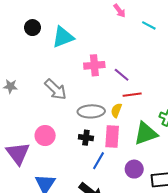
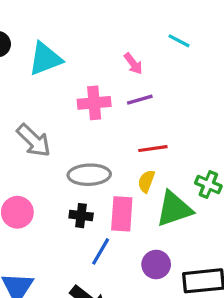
pink arrow: (119, 11) -> (133, 64), moved
purple line: (122, 75) -> (140, 100), moved, turned -56
yellow semicircle: (116, 110) -> (146, 181), moved

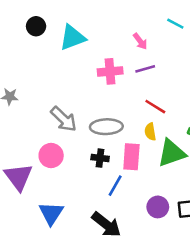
gray arrow: (34, 140) -> (64, 119), moved
red line: (153, 149) -> (155, 107), turned 40
yellow semicircle: (146, 181) -> (150, 132), turned -30
purple circle: (156, 264) -> (158, 207), moved

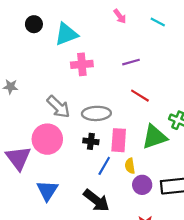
pink arrow: (140, 41) -> (120, 16), moved
pink cross: (110, 71) -> (82, 64), moved
yellow semicircle: (150, 132) -> (130, 166), moved
pink circle: (51, 156) -> (47, 139), size x1.4

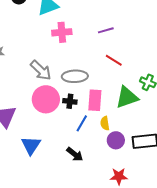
pink circle: (47, 139) -> (46, 99), moved
black arrow: (96, 200) -> (75, 154), size x0.7

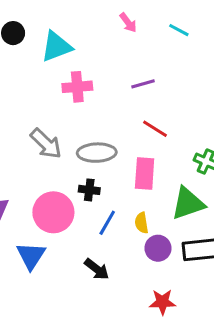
green triangle: (127, 97) -> (188, 203), moved
pink circle: (46, 99) -> (53, 212), moved
pink rectangle: (95, 100) -> (145, 173), moved

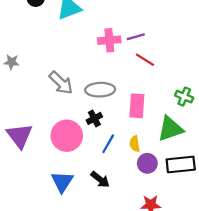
pink cross: (77, 87) -> (109, 40), moved
red line: (155, 129) -> (145, 60), moved
black cross: (89, 190) -> (94, 118), turned -35
blue triangle: (31, 256) -> (62, 182), moved

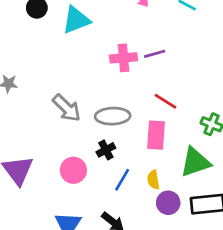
red line: (145, 60) -> (165, 101), moved
pink circle: (67, 136) -> (73, 170), size x0.7

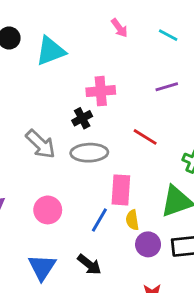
purple line: (155, 54) -> (167, 87), moved
pink rectangle: (156, 135) -> (121, 190), moved
black cross: (106, 150) -> (82, 118), moved

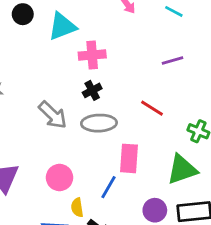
pink cross: (101, 91) -> (92, 55), moved
yellow semicircle: (132, 220) -> (77, 207), moved

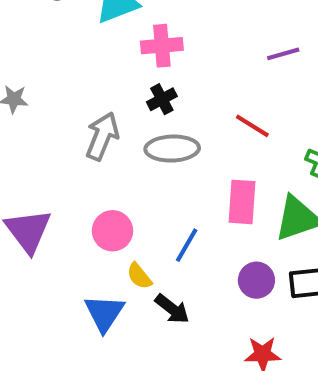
gray arrow: (53, 115) -> (102, 136), turned -112
pink rectangle: (129, 158) -> (242, 202), moved
yellow semicircle: (77, 207) -> (139, 276), turned -30

